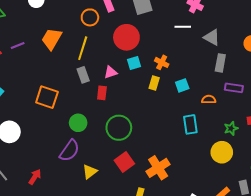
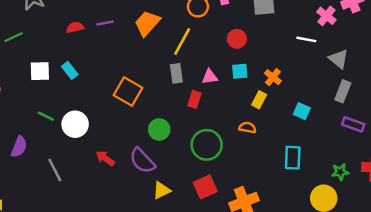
red circle: (126, 37) -> (237, 39), size x0.6
cyan square: (182, 85) -> (302, 111), moved, turned 32
orange semicircle: (209, 99) -> (247, 128), moved
purple semicircle: (69, 151) -> (142, 161), turned 90
red arrow: (35, 177) -> (105, 158), moved, turned -98

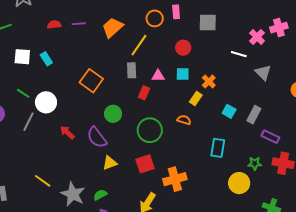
gray rectangle: (343, 91) -> (254, 115), moved
purple rectangle: (353, 124) -> (270, 137), moved
gray line: (55, 170) -> (28, 122), moved, turned 48

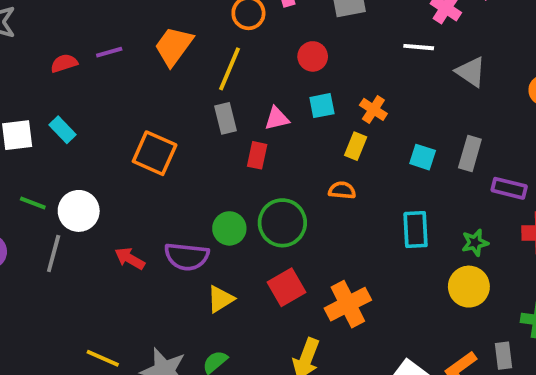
green circle: (113, 114) -> (229, 228), moved
purple semicircle: (97, 137) -> (187, 257), turned -35
green star: (255, 163) -> (475, 243), moved

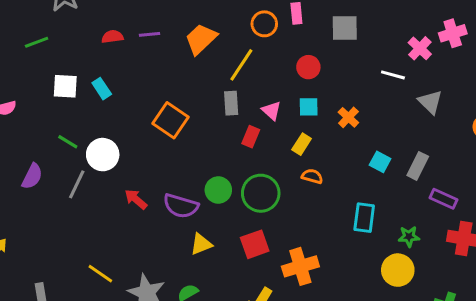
pink triangle: (277, 118) -> (271, 111), turned 45
yellow rectangle: (356, 146) -> (302, 144), moved

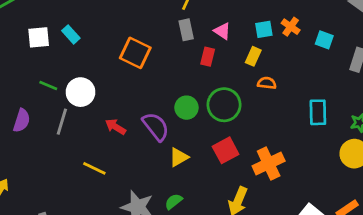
cyan square: (309, 107) -> (264, 29), moved
cyan square: (380, 162) -> (324, 40), moved
purple semicircle: (181, 206) -> (156, 127), turned -136
yellow line: (100, 274) -> (94, 168), moved

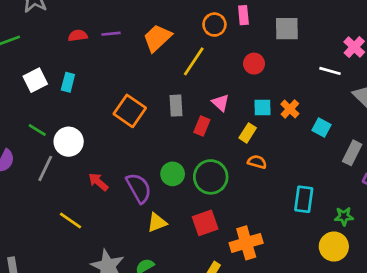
gray rectangle: (186, 30) -> (176, 106), moved
cyan rectangle: (71, 34) -> (68, 82), turned 48
white square: (39, 37) -> (35, 80), turned -30

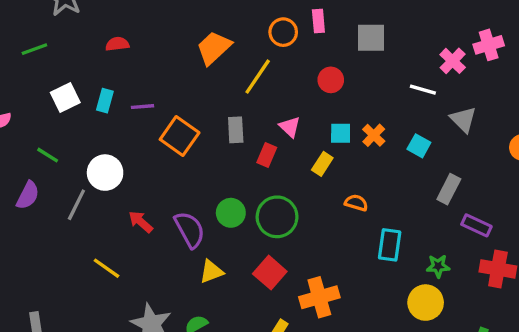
purple line: (111, 34) -> (142, 107), moved
cyan square: (321, 128) -> (419, 146), moved
green line: (37, 130) -> (48, 155), moved
orange semicircle: (257, 162) -> (356, 203), moved
red square: (205, 223) -> (270, 273), turned -30

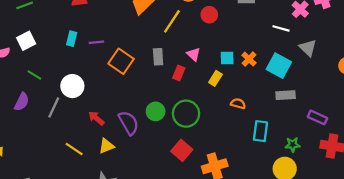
red circle: (331, 80) -> (209, 15), moved
white square: (65, 98) -> (26, 41), moved
cyan square: (419, 146) -> (279, 66), size x1.6
gray rectangle: (449, 189) -> (286, 95), moved, turned 60
yellow triangle: (211, 272) -> (106, 146), moved

